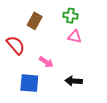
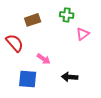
brown rectangle: (35, 21) -> (33, 20), turned 42
pink triangle: (75, 37) -> (83, 34), moved, turned -48

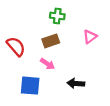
green cross: (67, 15) -> (57, 16), moved
brown rectangle: (33, 20) -> (51, 41), moved

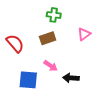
pink arrow: (47, 64) -> (51, 66), moved

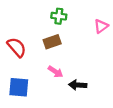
pink triangle: (84, 34) -> (101, 26), moved
blue square: (28, 80) -> (19, 87), moved

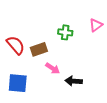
green cross: (59, 16) -> (65, 32), moved
brown rectangle: (52, 42) -> (39, 49), moved

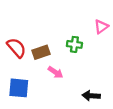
green cross: (65, 32) -> (74, 44), moved
black arrow: (74, 81) -> (91, 96), moved

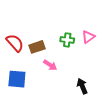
pink triangle: (101, 27) -> (88, 37), moved
black arrow: (91, 96) -> (82, 86), turned 63

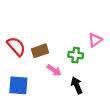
green cross: (67, 40) -> (76, 55), moved
black arrow: (82, 86) -> (77, 85), moved

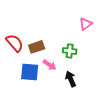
pink triangle: (95, 40) -> (86, 24), moved
blue square: (18, 85) -> (30, 72), moved

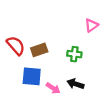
pink arrow: (50, 65) -> (53, 88), moved
black arrow: (71, 79) -> (75, 84), turned -49

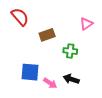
red semicircle: (16, 46) -> (20, 17), moved
brown rectangle: (39, 50) -> (47, 35), moved

